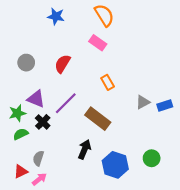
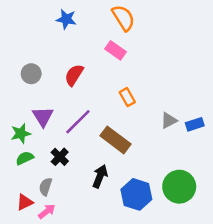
purple triangle: (36, 99) -> (43, 117), turned 36
black cross: (43, 122) -> (60, 157), moved
green circle: (152, 158) -> (179, 187), size x1.6

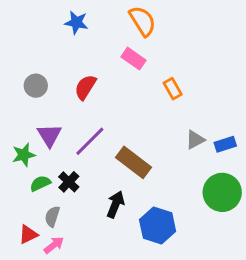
orange rectangle: (127, 97) -> (173, 89), moved
green semicircle: (25, 158) -> (40, 183), moved
green circle: (179, 187) -> (222, 192), moved

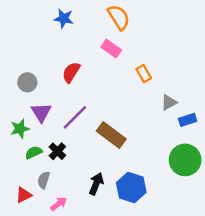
gray circle: (36, 86) -> (27, 82), moved
gray triangle: (195, 140) -> (169, 102), moved
black arrow: (115, 204) -> (96, 184), moved
pink arrow: (54, 245) -> (59, 204), moved

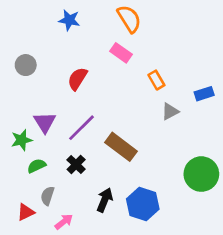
gray circle: (27, 82) -> (26, 65), moved
gray triangle: (169, 102) -> (170, 111), moved
blue rectangle: (188, 120) -> (204, 94), moved
black cross: (57, 151) -> (76, 164), moved

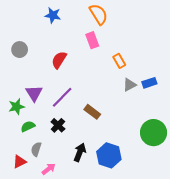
pink rectangle: (121, 53) -> (92, 40), turned 35
blue rectangle: (204, 94) -> (149, 83), moved
brown rectangle: (121, 147) -> (92, 112), size x0.7

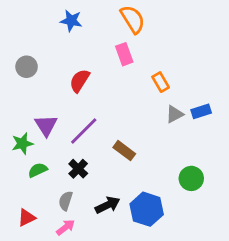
green circle: (154, 133) -> (191, 178), moved, size x0.7
gray semicircle: (36, 149) -> (66, 201), moved
black arrow: (80, 152) -> (107, 205), turned 42

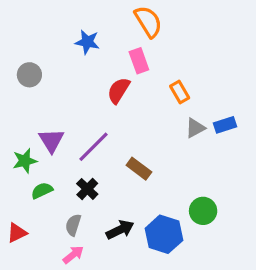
blue star: (71, 21) -> (87, 42), moved
red semicircle: (80, 81) -> (119, 90), moved
green circle: (191, 178) -> (203, 211), moved
red triangle: (27, 218) -> (17, 233), moved

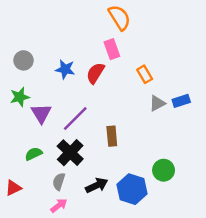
blue star: (87, 42) -> (65, 69), moved
green star: (25, 161) -> (20, 97), moved
brown rectangle: (139, 169) -> (112, 136), turned 48
black cross: (87, 189) -> (70, 153), size x1.5

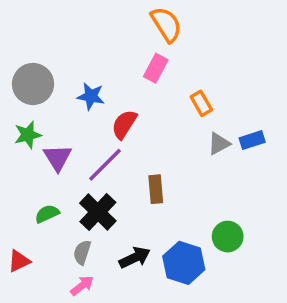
pink rectangle: (112, 49) -> (156, 68), turned 48
gray circle: (23, 60) -> (33, 84), size x1.5
red semicircle: (95, 73) -> (124, 124), moved

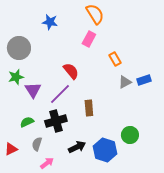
blue star: (91, 96) -> (50, 22), moved
red semicircle: (124, 124) -> (71, 71), turned 108
black cross: (98, 212) -> (56, 121), turned 30
gray semicircle: (82, 252) -> (37, 144), moved

